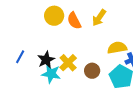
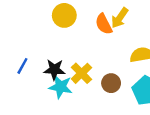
orange semicircle: (74, 21) -> (104, 24), moved
black star: (46, 60) -> (54, 70), turned 30

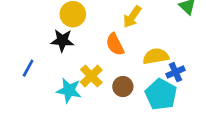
orange semicircle: (104, 24) -> (115, 44), moved
black star: (54, 70) -> (62, 40), moved

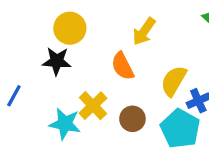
yellow semicircle: (156, 56) -> (174, 81), turned -50

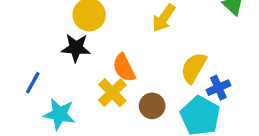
orange semicircle: (123, 66) -> (124, 68), moved
cyan star: (65, 124) -> (59, 114), moved

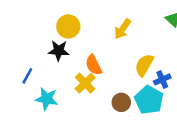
brown circle: (152, 106) -> (121, 102), moved

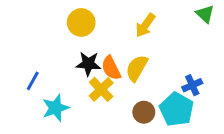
black star: (59, 51) -> (88, 64), moved
yellow semicircle: (144, 65) -> (137, 68), moved
cyan star: (47, 99) -> (56, 108), turned -30

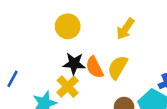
blue line: (33, 81) -> (12, 79), moved
yellow cross: (101, 89) -> (68, 87), moved

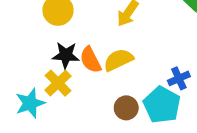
yellow semicircle: (118, 67) -> (118, 60), turned 35

